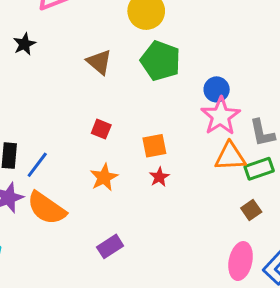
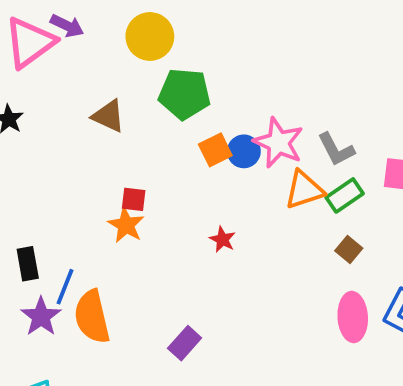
blue circle: (217, 89) -> (244, 151), moved
orange square: (154, 146) -> (215, 150), moved
blue line: (37, 165) -> (65, 287), moved
orange star: (104, 177) -> (126, 225), moved
orange semicircle: (46, 208) -> (92, 317), turned 57

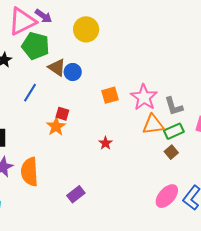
green pentagon: (185, 94) -> (36, 46), moved
blue circle: (244, 151) -> (73, 72), moved
brown square: (349, 250) -> (171, 152), moved
blue line: (65, 287) -> (30, 93), moved
pink ellipse: (353, 317) -> (167, 196), turned 35

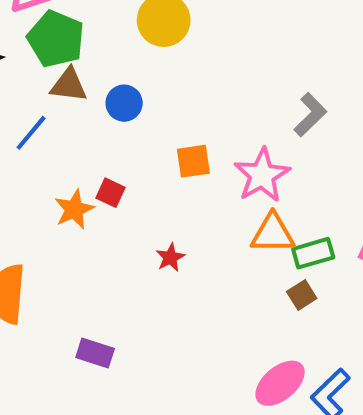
brown triangle: (57, 68) -> (69, 85), moved, turned -36
gray L-shape: (174, 106) -> (310, 115), moved, turned -125
red square: (62, 114) -> (111, 193), moved
purple rectangle: (76, 194) -> (95, 353), turned 48

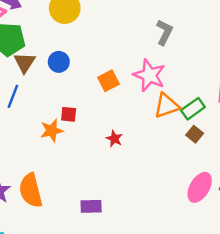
brown triangle: (69, 85) -> (25, 63), turned -45
orange star: (74, 209) -> (52, 131), turned 30

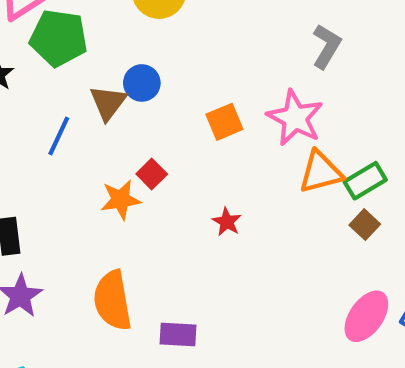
brown triangle: (25, 63) -> (108, 103), moved
red square: (69, 114) -> (152, 174), turned 35
orange semicircle: (31, 190) -> (112, 300), moved

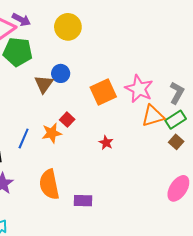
gray L-shape: (327, 46) -> (177, 93), moved
orange square: (224, 122) -> (103, 92), size x1.4
blue line: (59, 136) -> (24, 138), moved

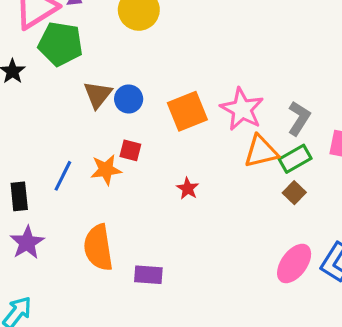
blue circle: (61, 73) -> (129, 99), moved
red square: (67, 120) -> (130, 150), turned -32

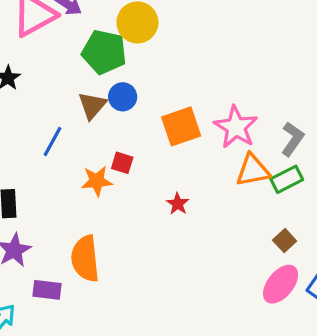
green pentagon: (61, 44) -> (104, 52), moved
blue circle: (129, 99) -> (123, 97), moved
blue line: (63, 176) -> (53, 142), moved
brown square: (294, 193) -> (285, 241), moved
purple rectangle: (148, 275) -> (47, 290), moved

